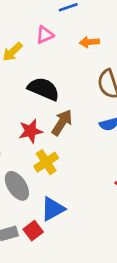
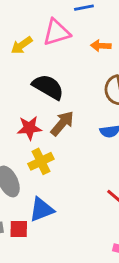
pink triangle: (45, 35) -> (57, 32), size x1.5
red square: (33, 231) -> (19, 229), turned 30

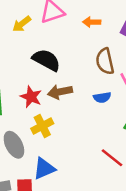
brown arrow: (62, 123) -> (60, 92), turned -140
red star: (29, 128) -> (31, 97), turned 30

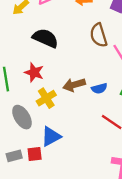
brown arrow: (60, 92) -> (74, 85), moved
blue semicircle: (102, 97) -> (99, 88), moved

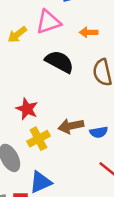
black semicircle: (45, 38) -> (59, 62), moved

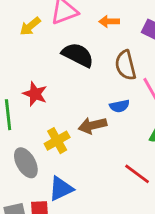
red star: (27, 109) -> (35, 94), moved
blue semicircle: (99, 132) -> (119, 106), moved

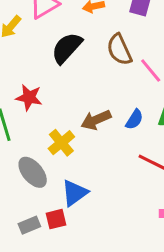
black semicircle: (78, 55) -> (67, 48), turned -64
blue semicircle: (119, 106) -> (134, 119), moved, turned -36

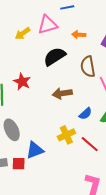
brown arrow: (96, 120) -> (62, 93), moved
yellow cross: (61, 143) -> (66, 135), moved

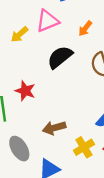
orange arrow: (79, 35) -> (85, 28), turned -48
brown arrow: (62, 93) -> (54, 128), moved

